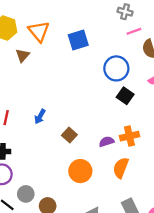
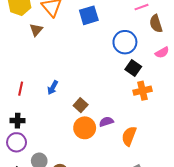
orange cross: (129, 136) -> (142, 91), moved
purple semicircle: (107, 142) -> (106, 122), moved
orange circle: (80, 171) -> (85, 128), moved

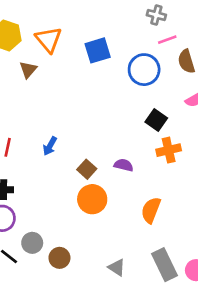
blue circle: (125, 42) -> (144, 70), moved
purple semicircle: (106, 122) -> (124, 165), moved, turned 32

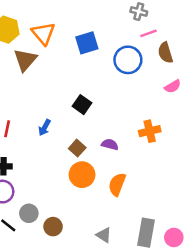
brown triangle: (28, 70) -> (25, 60), size x1.5
black square: (156, 120) -> (82, 105), moved
orange semicircle: (151, 210) -> (117, 184), moved
gray rectangle: (165, 265) -> (146, 233), turned 36

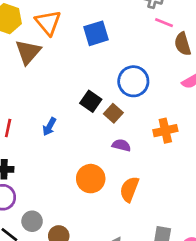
pink line: (148, 33) -> (164, 23), turned 42
blue circle: (128, 60) -> (133, 81), moved
brown square: (77, 148) -> (113, 113), moved

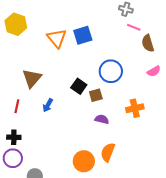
orange triangle: (48, 23) -> (57, 38), moved
brown triangle: (28, 52) -> (32, 78), moved
brown square: (113, 113) -> (96, 95), turned 32
orange circle: (91, 179) -> (84, 161), moved

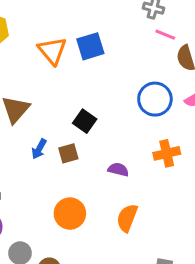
blue circle: (111, 71) -> (155, 99), moved
brown square: (96, 95) -> (68, 153), moved
orange circle: (84, 161) -> (70, 214), moved

